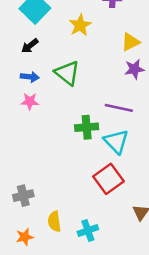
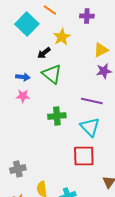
black arrow: (30, 46) -> (44, 53), moved
green cross: (87, 127) -> (57, 116), moved
red square: (109, 179) -> (84, 156), turned 35

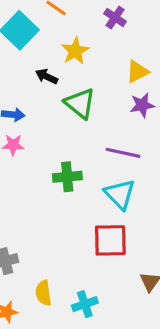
purple cross: (87, 16) -> (115, 18), turned 32
black arrow: (44, 53) -> (47, 76), turned 64
green triangle: (52, 74) -> (80, 103), moved

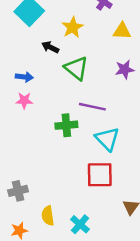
yellow triangle: (137, 72) -> (122, 31), moved, turned 30
purple line: (123, 153) -> (92, 107), moved
cyan cross: (85, 304) -> (80, 224), turned -30

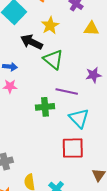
black arrow: (50, 47) -> (32, 42), size x1.5
purple star: (125, 69) -> (93, 75), moved

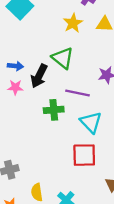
yellow star: (50, 25) -> (73, 23), moved
black arrow: (32, 42) -> (39, 76), moved, turned -90

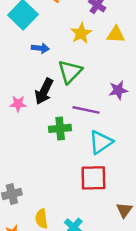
green triangle: (63, 58) -> (70, 72), turned 35
blue arrow: (15, 66) -> (40, 48), moved
cyan triangle: (91, 122) -> (101, 142), turned 40

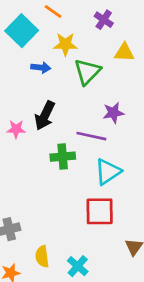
yellow star: (81, 33) -> (65, 44), moved, turned 30
green triangle: (70, 72) -> (87, 72), moved
purple star: (118, 90) -> (113, 113), moved

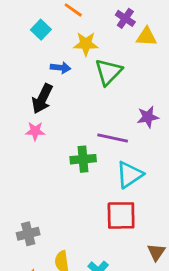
cyan square: (22, 31) -> (41, 30), size x0.6
yellow triangle: (124, 53) -> (146, 37), moved
purple star: (113, 113) -> (148, 117), moved
black arrow: (45, 115) -> (42, 99), moved

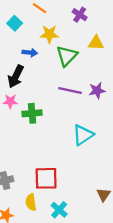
yellow triangle: (146, 37) -> (96, 43), moved
purple line: (113, 138) -> (70, 91), moved
green cross: (83, 159) -> (32, 113), moved
red square: (121, 215) -> (46, 178), moved

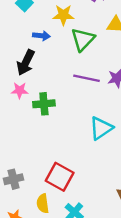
red square: (46, 178) -> (60, 177), turned 30

